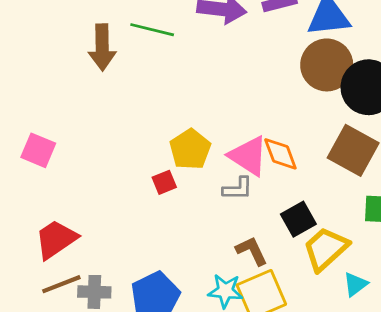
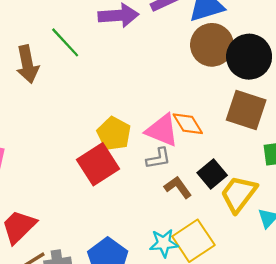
green line: (152, 30) -> (65, 42), turned 44
red square: (164, 182) -> (98, 164), size x2.0
brown L-shape: (252, 251) -> (178, 187), moved

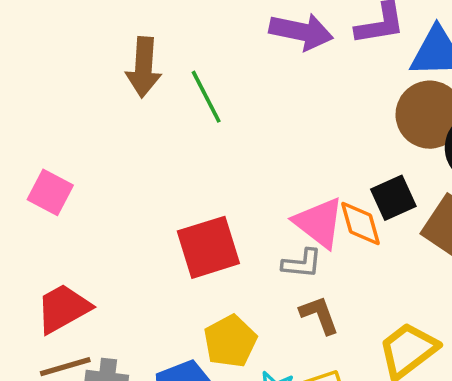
green line: (65, 42) -> (206, 97), moved
yellow pentagon: (114, 134) -> (230, 341), moved
black square: (212, 174) -> (393, 198), moved

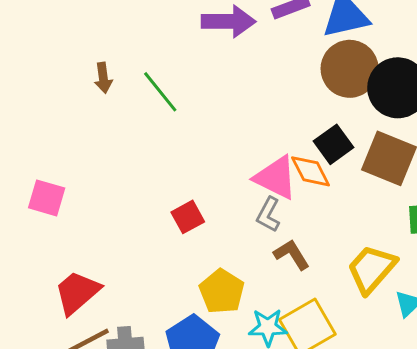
brown arrow: (144, 67) -> (103, 78), size x0.6
red square: (208, 247) -> (188, 217), size x0.6
gray L-shape: (302, 263) -> (268, 215), turned 124

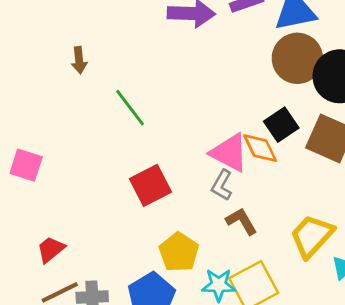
green line: (160, 92) -> (130, 108), moved
red square: (188, 217) -> (150, 185), size x1.4
red trapezoid: (77, 292) -> (51, 249), size x0.7

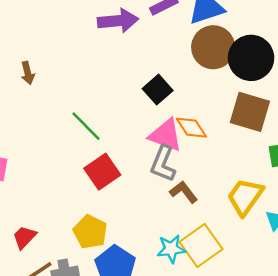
green line: (130, 108) -> (86, 126), moved
black square: (281, 125) -> (158, 90), moved
gray L-shape: (222, 185) -> (163, 164), size x1.4
yellow pentagon: (179, 252) -> (90, 232), moved

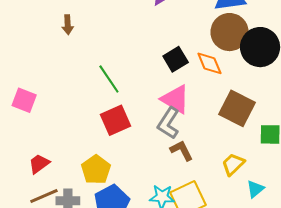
brown square: (250, 112) -> (237, 108), moved
orange diamond: (191, 128) -> (209, 63), moved
yellow trapezoid: (245, 197) -> (233, 164), size x0.7

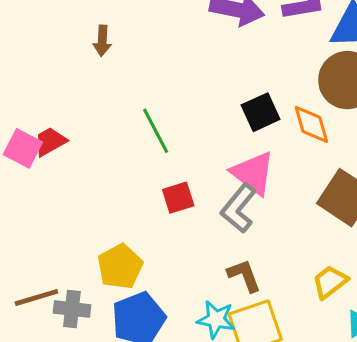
red square: (116, 120) -> (178, 198), moved, size x0.7
brown L-shape: (182, 151) -> (244, 276), moved
red trapezoid: (39, 164) -> (50, 142), moved

